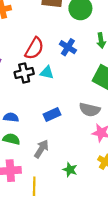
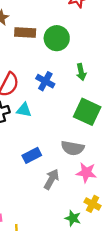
gray arrow: (41, 149) -> (51, 179), moved
green star: (70, 170) -> (73, 218), moved

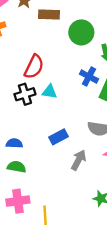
green circle: (57, 38) -> (81, 32), moved
blue cross: (45, 81) -> (89, 77), moved

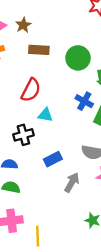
brown rectangle: (49, 15) -> (39, 50), moved
black cross: (25, 94) -> (23, 135), moved

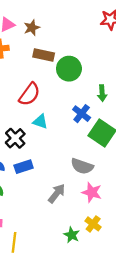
green circle: (78, 58) -> (69, 69), moved
black cross: (23, 135) -> (15, 138), turned -36
blue rectangle: (53, 159) -> (24, 167), moved

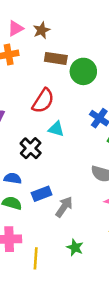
blue rectangle: (24, 167) -> (42, 194), moved
gray arrow: (57, 193) -> (64, 207), moved
green star: (72, 235) -> (75, 248), moved

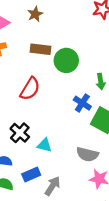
brown star: (42, 30) -> (35, 14), moved
cyan triangle: (56, 129) -> (45, 145), moved

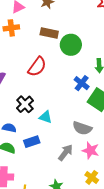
gray arrow: (52, 186) -> (65, 153), moved

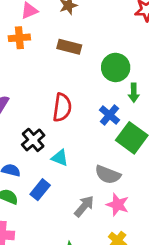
green circle: (71, 45) -> (116, 67), moved
red semicircle: (37, 67) -> (62, 107), moved, turned -30
blue rectangle: (32, 142) -> (40, 190), turned -35

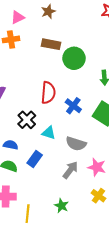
green circle: (116, 67) -> (74, 58), moved
blue cross: (109, 115) -> (73, 106), moved
gray semicircle: (108, 175) -> (76, 144), moved

